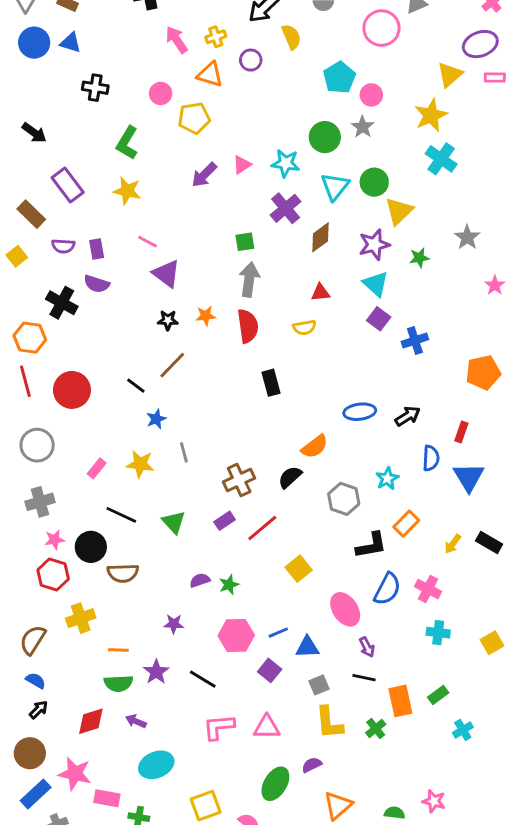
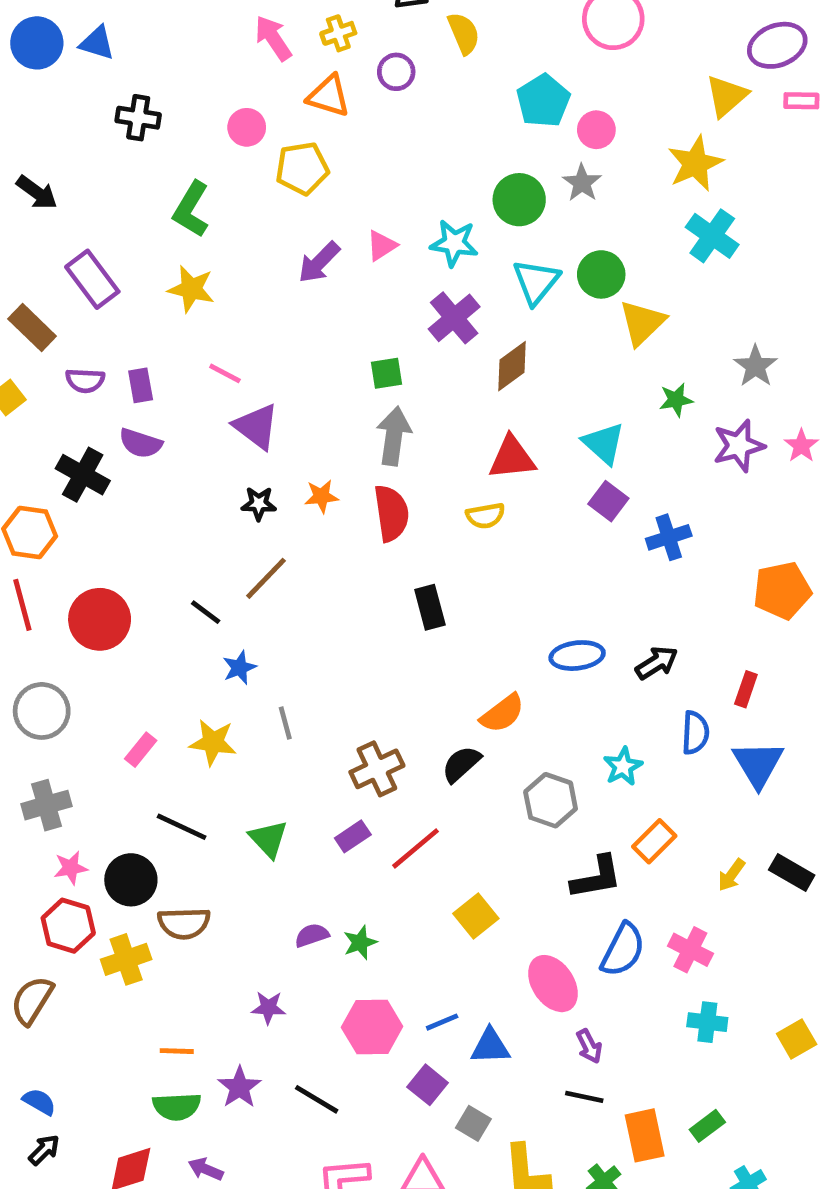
purple star: (374, 245) -> (739, 446), moved
red triangle: (320, 293) -> (512, 458), size x1.5
yellow cross: (81, 618) -> (126, 959), moved
brown semicircle: (33, 640) -> (32, 1000), moved
gray square: (319, 685) -> (473, 1123), moved, turned -36

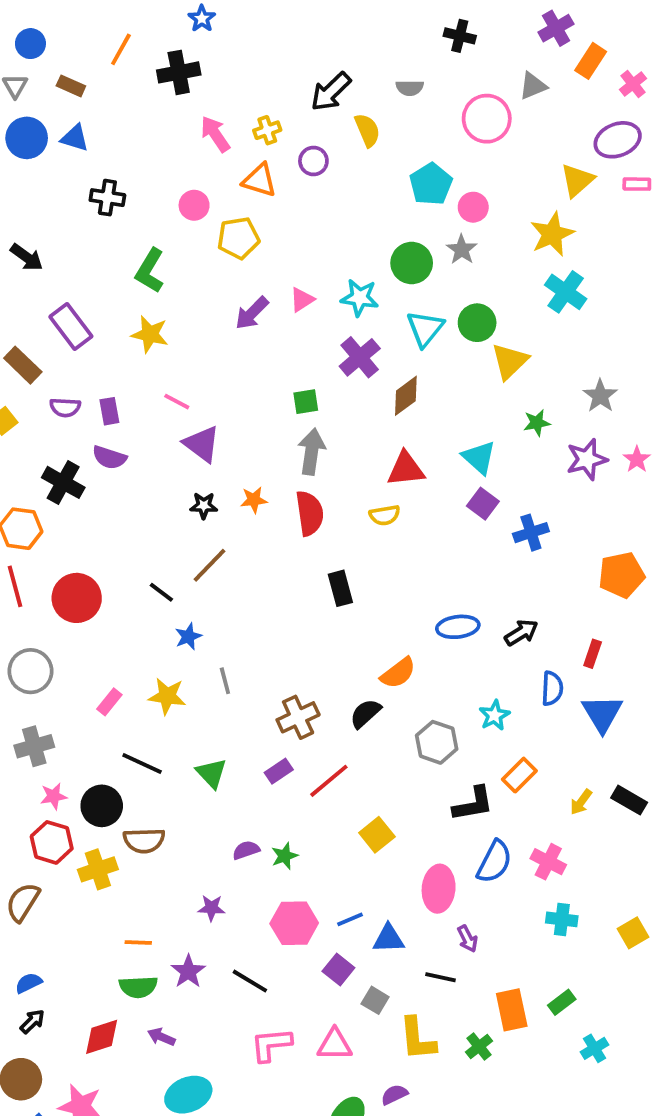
pink ellipse: (553, 984) -> (439, 889), turned 39
black line: (584, 1097) -> (440, 977), moved
blue semicircle: (39, 1102) -> (29, 983), turned -56

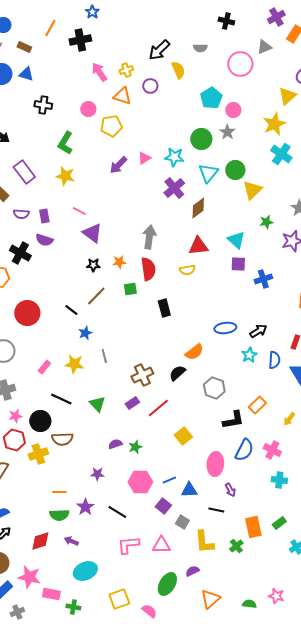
green square: (306, 402) -> (130, 289), moved
purple square: (483, 504) -> (238, 264), turned -35
cyan star: (494, 715) -> (249, 355), moved

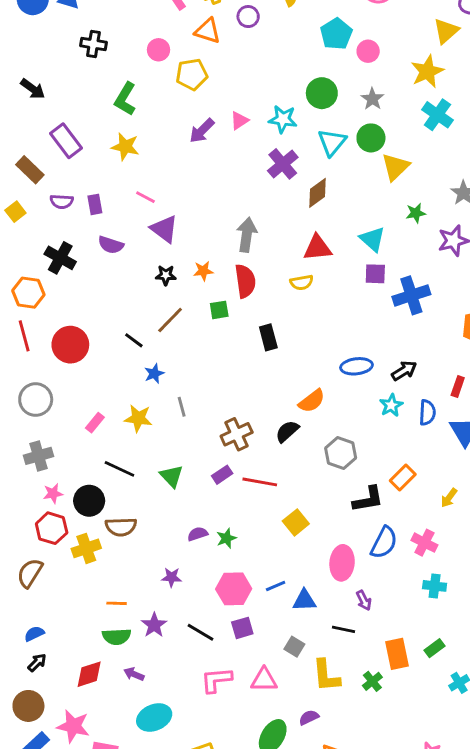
gray star: (227, 132) -> (372, 99), moved
purple semicircle: (44, 240) -> (111, 245), moved
blue cross: (263, 279) -> (411, 295), size x1.4
red line: (158, 408) -> (260, 482), turned 50
purple square: (163, 506) -> (242, 628), moved, turned 35

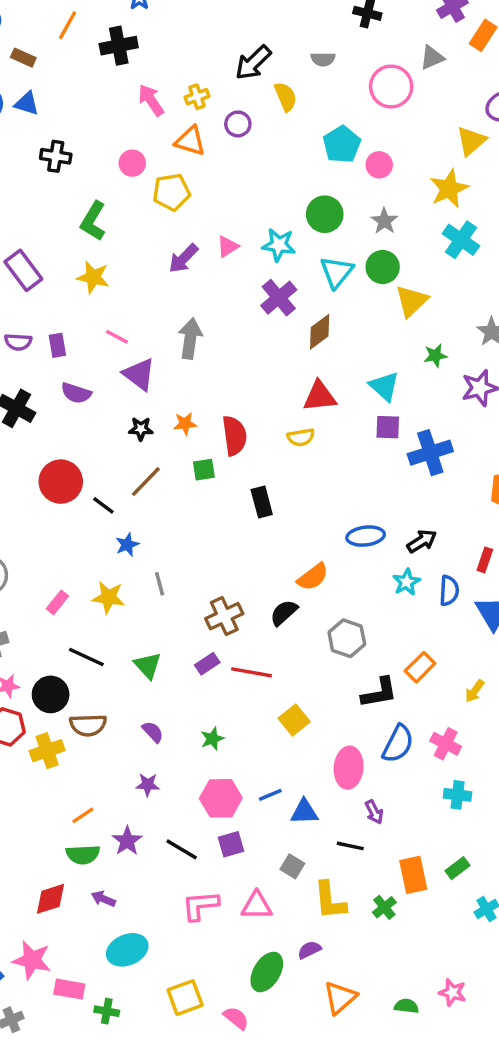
gray arrow: (247, 235) -> (190, 339), moved
red circle: (70, 345) -> (61, 482), moved
purple semicircle: (198, 534) -> (153, 732), moved, turned 66
orange line: (117, 603) -> (83, 815), turned -36

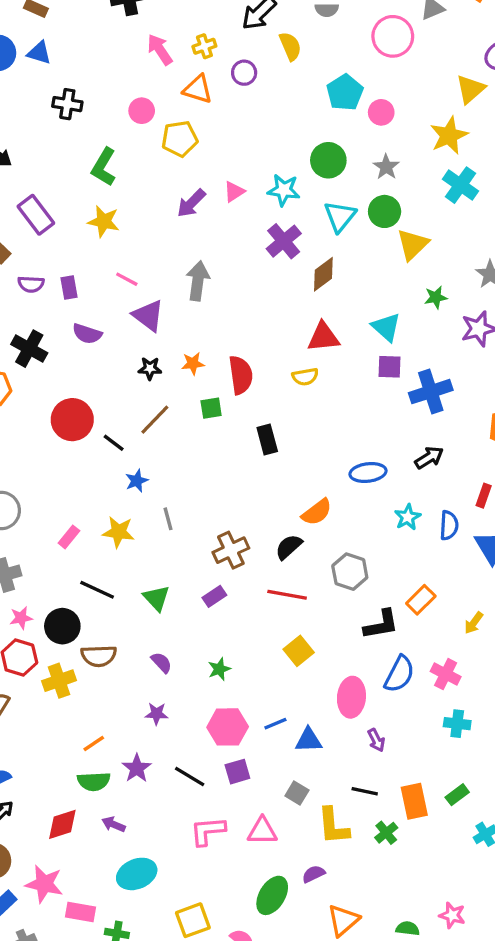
black arrow: (422, 541) -> (429, 458), moved
red line: (251, 672) -> (287, 595), moved
black line: (350, 846) -> (365, 791), moved

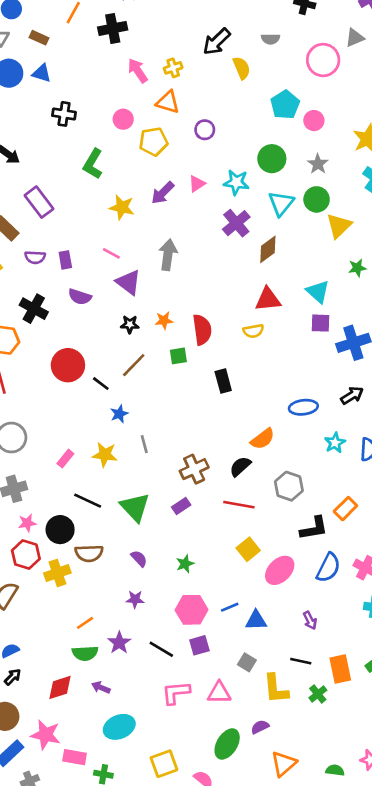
purple circle: (244, 73) -> (205, 130), moved
yellow star: (104, 221) -> (122, 207), moved
green triangle: (157, 598) -> (135, 507), size x1.4
pink ellipse: (351, 697) -> (280, 570), moved, turned 40

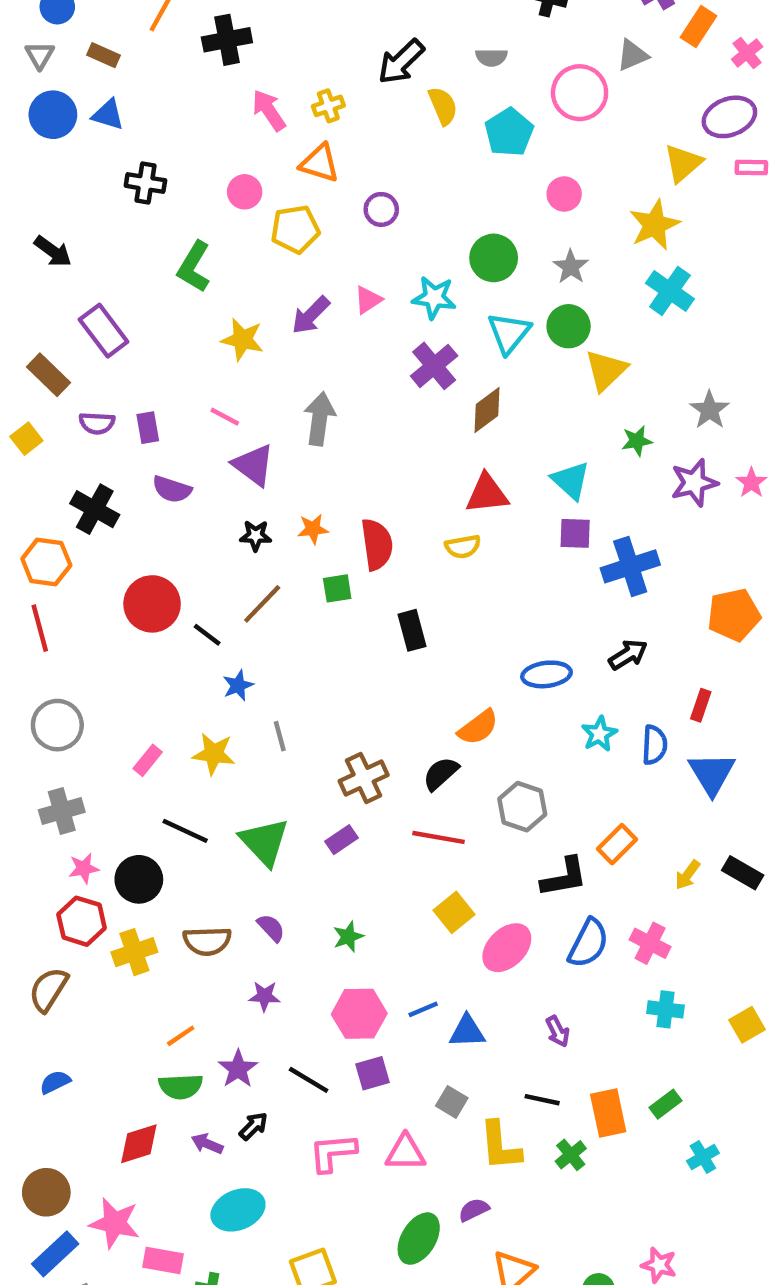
cyan pentagon: (285, 105) -> (509, 132), moved
brown semicircle: (89, 553) -> (207, 941), moved
black arrow: (13, 677) -> (253, 1126), moved

